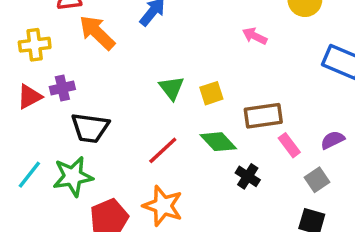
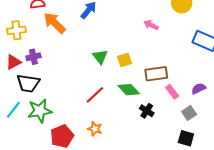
black trapezoid: (90, 128) -> (28, 83), moved
orange star: (163, 206) -> (95, 129), size x0.6

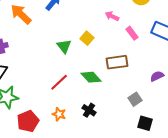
yellow square: (124, 60) -> (87, 38), moved, turned -32
pink rectangle: (172, 92) -> (132, 33), moved
black cross: (147, 111) -> (89, 110), moved
gray square: (189, 113) -> (135, 99), moved

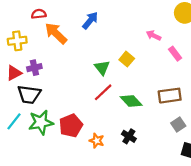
brown rectangle: (117, 62) -> (170, 96), moved
red line: (59, 82) -> (103, 92), moved
red pentagon: (28, 121) -> (71, 126), moved

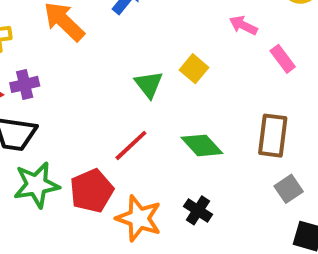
red line: (103, 92) -> (131, 145), moved
brown rectangle: (170, 96) -> (273, 136), turned -75
orange star: (97, 141) -> (139, 218), size x1.6

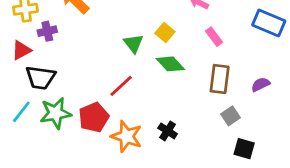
pink rectangle: (283, 59) -> (214, 37), moved
purple cross: (25, 84) -> (47, 31), moved
green diamond: (202, 145) -> (170, 64), moved

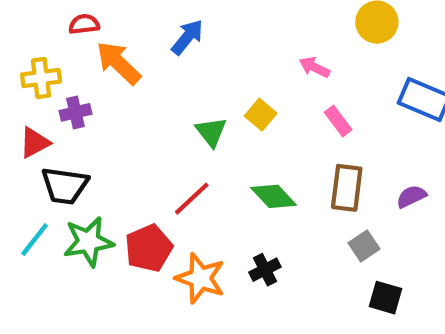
green diamond: (170, 64) -> (274, 196), moved
black cross: (168, 131) -> (265, 270), turned 30

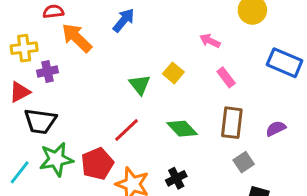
cyan line: (35, 239) -> (20, 172), moved

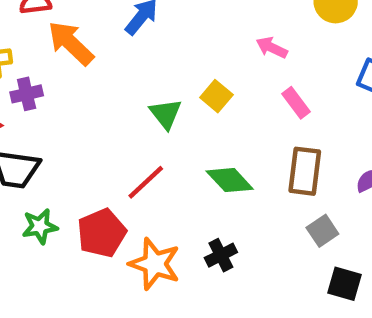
green star: (56, 159) -> (40, 226), size x0.7

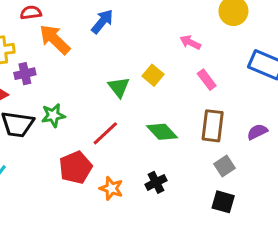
green star: (40, 226) -> (53, 115), moved
orange star: (155, 264) -> (111, 188), size x0.7
black square: (344, 284) -> (223, 202), moved

